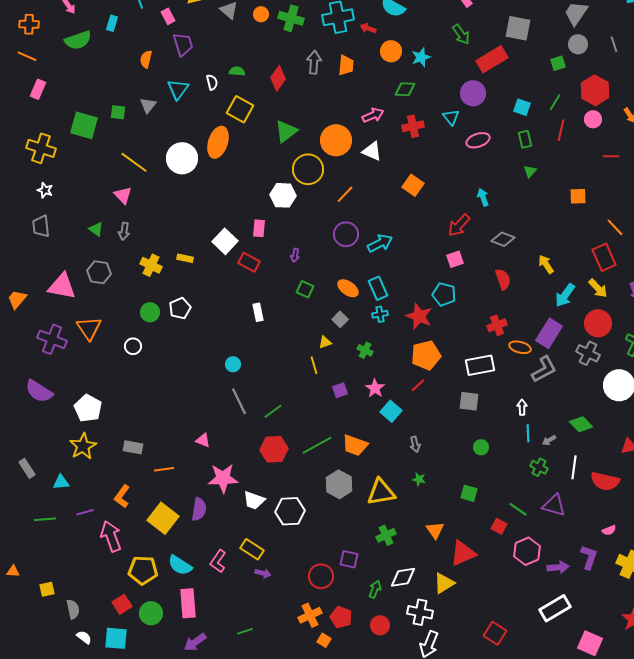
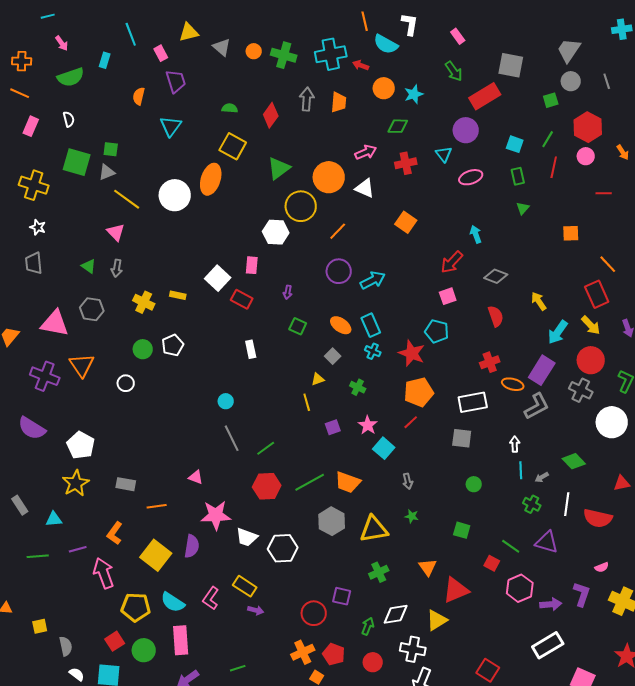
white semicircle: (212, 82) -> (69, 119), moved
gray triangle: (148, 105) -> (107, 172), moved, turned 30
cyan cross: (380, 314) -> (373, 351), turned 35

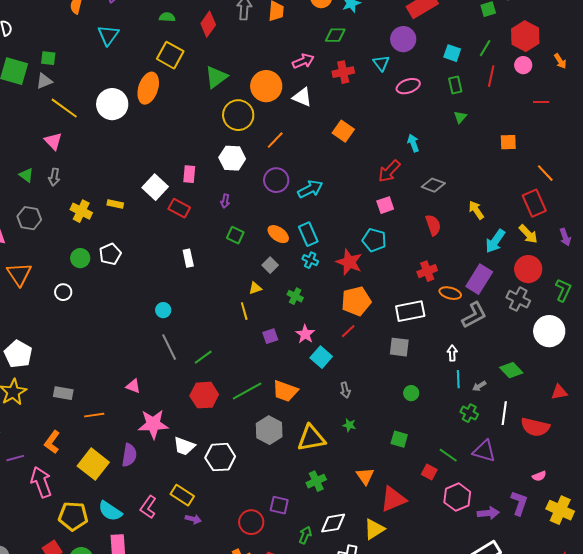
white hexagon: (276, 232) -> (232, 158), moved

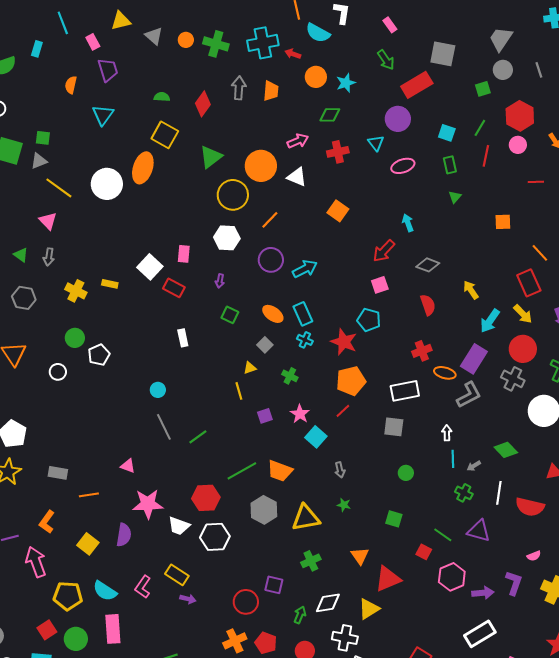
white pentagon: (110, 254) -> (99, 355), moved
red hexagon: (204, 395) -> (206, 498), moved
yellow square: (93, 464) -> (88, 544), size x0.7

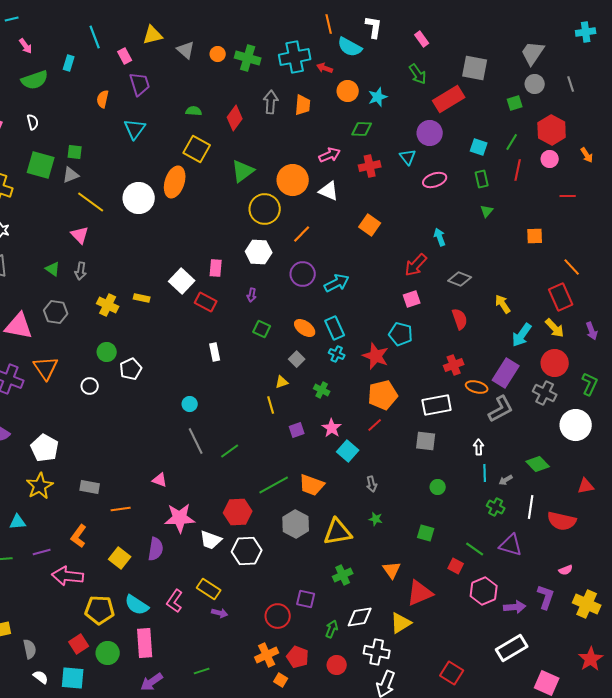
pink arrow: (36, 562) -> (68, 576), turned -64

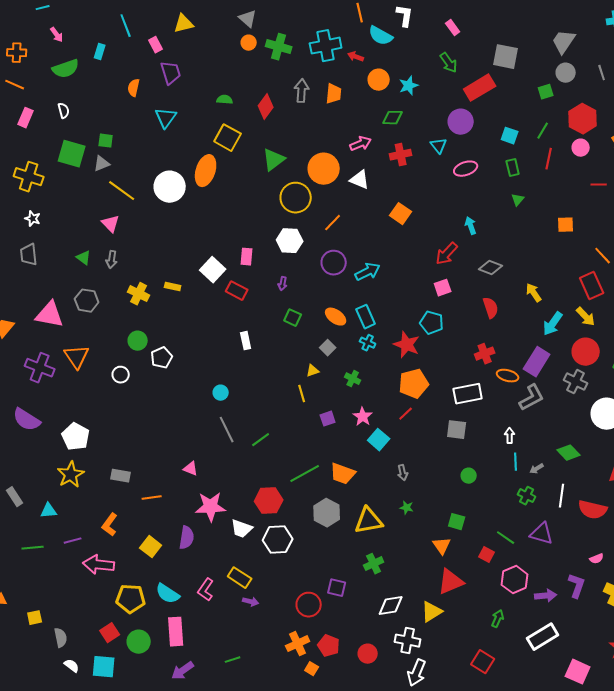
gray triangle: (186, 50) -> (248, 19), moved
orange triangle: (392, 570) -> (442, 546), moved
green arrow: (332, 629) -> (498, 619), moved

